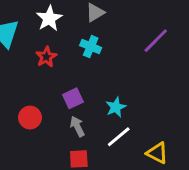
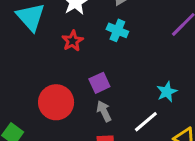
cyan star: (116, 107) -> (167, 92), moved
red circle: (30, 118) -> (56, 102), size x1.5

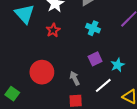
cyan cross: (117, 30) -> (93, 28), moved
purple square: (99, 83) -> (95, 59), moved

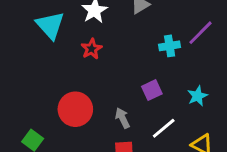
cyan cross: (93, 28) -> (170, 46), moved, turned -32
cyan star: (118, 65) -> (198, 96), moved

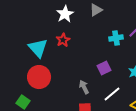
cyan triangle: (50, 25) -> (38, 48), moved
red circle: (75, 109) -> (39, 77), moved

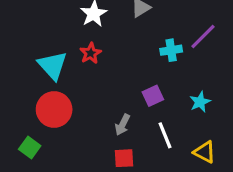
gray arrow: (84, 87) -> (122, 125), turned -128
white line: (112, 94) -> (165, 135), turned -72

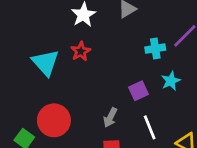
cyan star: (200, 102) -> (171, 81), moved
red circle: (54, 110) -> (54, 120), moved

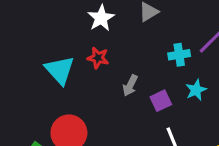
red star: (81, 51) -> (98, 58), turned -30
gray arrow: (110, 118) -> (130, 85), moved

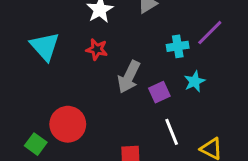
cyan triangle: (60, 70) -> (45, 46), moved
gray arrow: (130, 85) -> (129, 77), size x1.5

